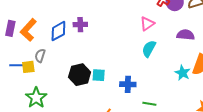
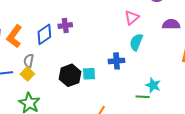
yellow square: (28, 67) -> (27, 74), moved, turned -32
cyan star: (183, 73) -> (153, 85), moved
blue cross: (128, 84) -> (117, 61), moved

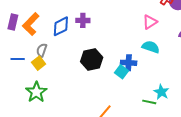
cyan semicircle: (136, 42) -> (151, 47), turned 78
cyan square: (89, 74) -> (121, 72), moved, turned 32
black hexagon: (70, 75) -> (92, 59), moved

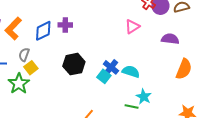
cyan semicircle: (151, 47) -> (131, 72), moved
yellow square: (39, 63) -> (31, 68), moved
blue cross: (129, 63) -> (111, 67), turned 35
green star: (36, 92) -> (19, 84), moved

